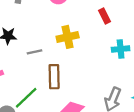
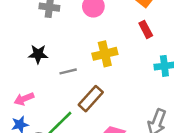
brown rectangle: (54, 77) -> (91, 99), turned 45

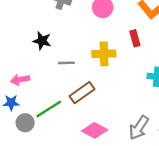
red rectangle: (146, 29) -> (135, 38), moved

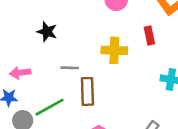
gray line: (66, 63) -> (70, 68), moved
brown rectangle: (82, 93) -> (87, 91), turned -60

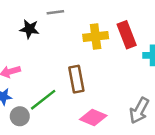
red rectangle: (149, 35) -> (127, 35), moved, size x1.5
gray line: (70, 68) -> (55, 12), moved

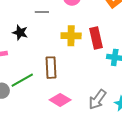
black star: (29, 29) -> (20, 32), moved

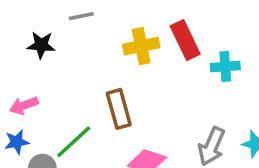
black star: (20, 32) -> (41, 45), moved

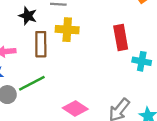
yellow cross: (141, 46) -> (67, 30), moved
brown rectangle: (119, 109) -> (41, 44), moved

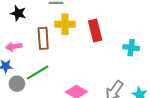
black star: (28, 16) -> (18, 13), moved
red rectangle: (121, 37) -> (95, 31), moved

